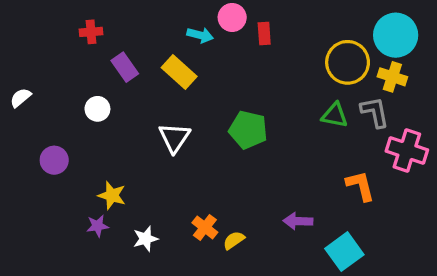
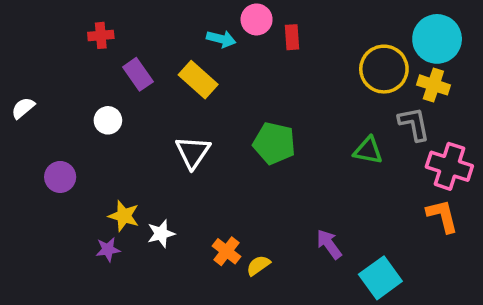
green triangle: (335, 115) -> (368, 150), moved
orange L-shape: (360, 186) -> (442, 216), moved
purple arrow: (298, 221) -> (329, 244), turned 52
white star: (146, 239) -> (161, 234), moved

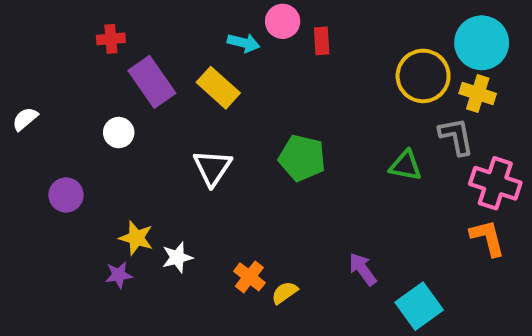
purple rectangle: (138, 74) -> (152, 82), size x1.4

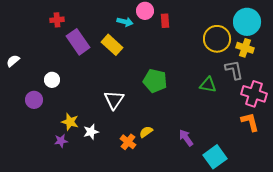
white circle: (119, 133) -> (52, 80), moved
white triangle: (212, 168) -> (114, 100), moved
yellow semicircle: (285, 293) -> (146, 132), moved

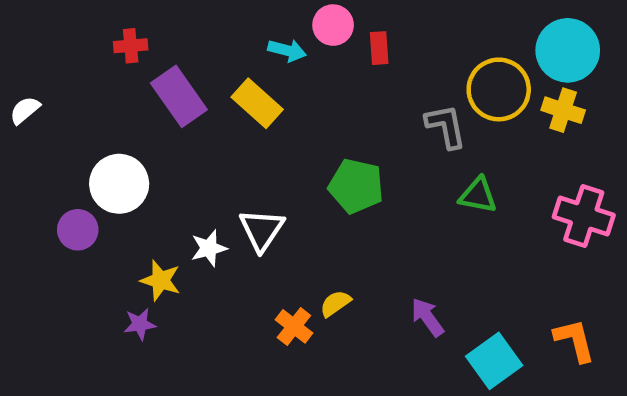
white semicircle: (13, 61) -> (25, 110), moved
gray L-shape: (234, 70) -> (446, 126), moved
white circle: (52, 80) -> (119, 184), size x1.6
orange L-shape: (250, 122) -> (575, 340), moved
white star: (91, 132) -> (209, 248), moved

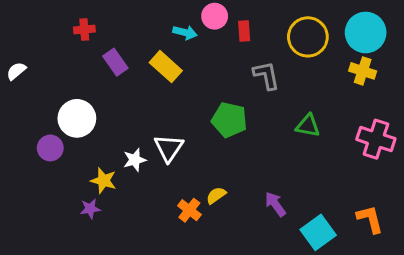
yellow circle: (499, 89) -> (308, 37), moved
purple rectangle: (179, 96) -> (115, 62), size x0.7
gray L-shape: (446, 126) -> (266, 75), moved

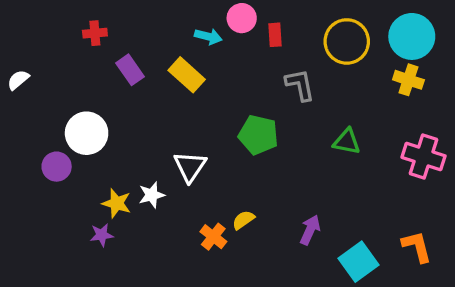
white star: (135, 160) -> (152, 195), moved
purple arrow: (275, 204) -> (310, 230), turned 60

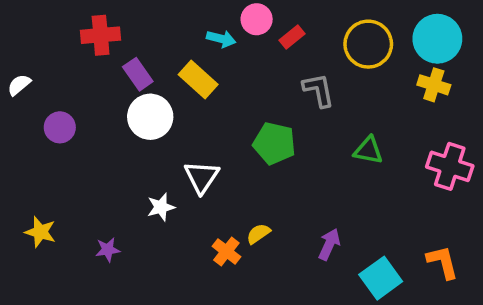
red cross: (95, 33) -> (101, 35), size x1.5
red rectangle: (275, 35) -> (292, 37), turned 55
white circle: (87, 133) -> (150, 117), moved
purple circle: (57, 167) -> (60, 127), moved
yellow star: (117, 203) -> (40, 232), moved

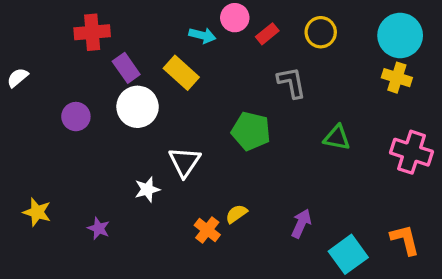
yellow circle: (368, 44) -> (321, 32), moved, size x0.7
purple circle: (60, 127) -> (76, 117), moved
purple star: (108, 250) -> (99, 228), turned 30

